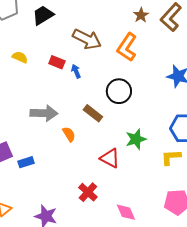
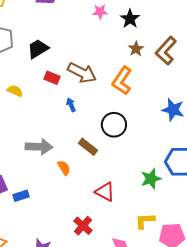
red rectangle: (57, 62) -> (52, 78), moved
green star: (136, 139) -> (151, 179), moved
yellow L-shape: (171, 157) -> (145, 221), moved

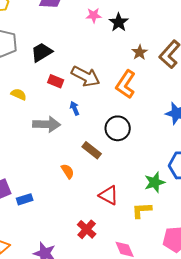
pink star: (100, 12) -> (94, 15), moved
black star: (130, 19) -> (119, 22), moved
gray arrow: (39, 147) -> (47, 124), moved
yellow L-shape: (145, 221) -> (142, 210), moved

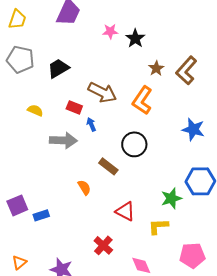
red rectangle: (56, 81) -> (74, 107), moved

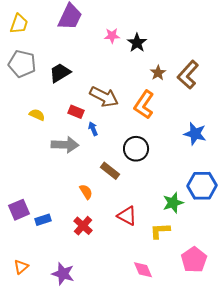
red cross: (103, 245) -> (83, 226), moved
pink pentagon: (192, 255) -> (194, 260), turned -30

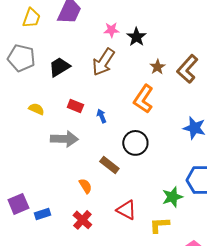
yellow trapezoid: (19, 24) -> (31, 18), moved
brown arrow: (104, 97) -> (103, 62), moved, turned 96
blue arrow: (93, 129) -> (101, 116), moved

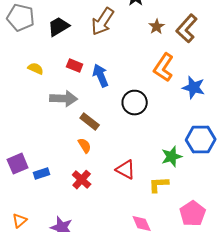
orange L-shape: (143, 99) -> (164, 68), moved
blue arrow: (101, 116) -> (101, 76), size x1.6
brown rectangle: (109, 165) -> (90, 122), moved

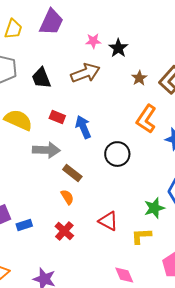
brown arrow: (103, 22) -> (85, 73), turned -144
black trapezoid: (59, 27) -> (41, 78), turned -80
yellow semicircle: (36, 69) -> (18, 120), size x1.8

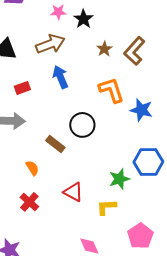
red rectangle: (57, 117) -> (22, 88), turned -42
orange L-shape: (146, 119) -> (111, 90), turned 128
blue arrow: (83, 127) -> (60, 77), moved
brown rectangle: (72, 173) -> (55, 144), moved

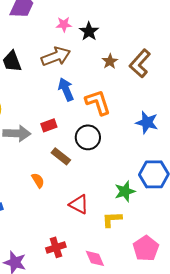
red rectangle: (22, 88) -> (49, 125), moved
orange L-shape: (111, 90) -> (98, 102), moved
red cross: (29, 202) -> (56, 247), moved, turned 30

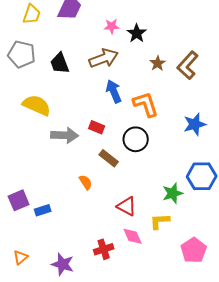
blue star: (147, 122) -> (195, 124), turned -30
red rectangle: (49, 125) -> (97, 127), turned 42
pink diamond: (95, 258) -> (133, 236), moved

